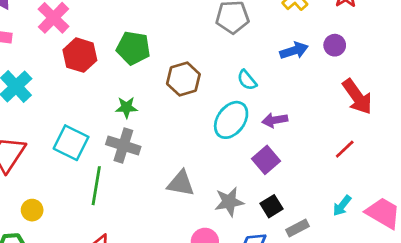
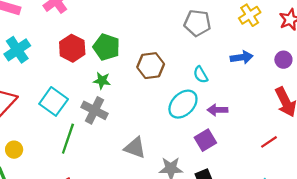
purple circle: (335, 45) -> (283, 60), moved
green pentagon: (133, 48) -> (106, 47), moved
red hexagon: (80, 55) -> (72, 48), moved

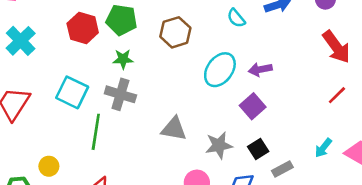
cyan semicircle: (201, 75) -> (236, 18), moved
red line: (269, 142) -> (337, 95), moved
yellow circle: (14, 150) -> (49, 166), moved

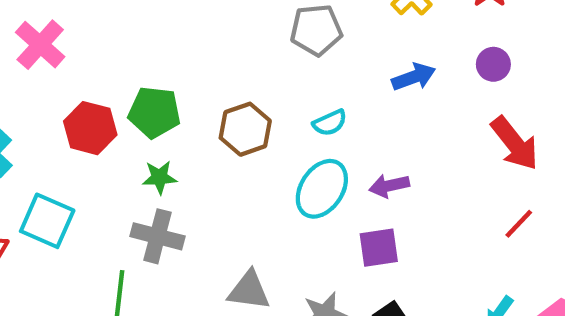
cyan semicircle: (236, 18) -> (330, 123), moved, turned -72
cyan square: (72, 92) -> (47, 221), moved
purple square: (253, 106) -> (379, 248), turned 35

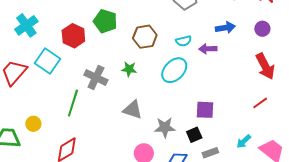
red hexagon: (90, 128) -> (73, 36), moved
green star: (159, 177) -> (129, 69), moved
purple arrow: (389, 186) -> (208, 49), moved
purple square: (379, 248) -> (205, 110), moved

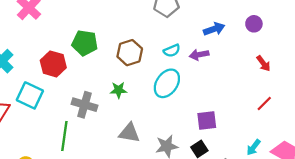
red arrow: (265, 66) -> (263, 63), size x0.6

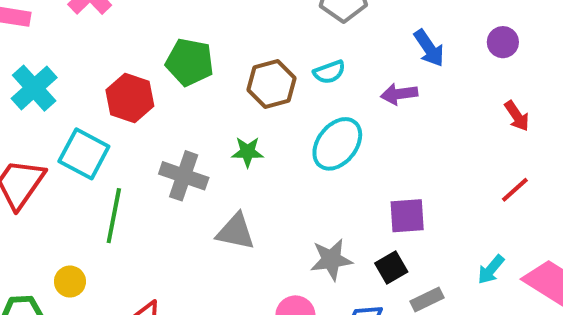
blue arrow: (214, 29) -> (429, 48), turned 72
cyan semicircle: (172, 51) -> (329, 72), moved
gray triangle: (129, 133) -> (236, 232), moved
green line: (64, 136) -> (114, 216), moved

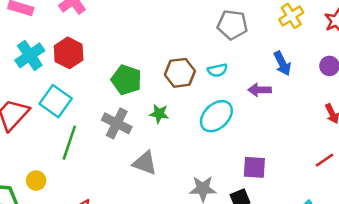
green pentagon: (190, 62) -> (126, 80), moved
red hexagon: (130, 98) -> (69, 53), moved

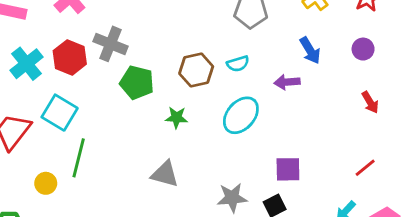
gray cross: (117, 123) -> (110, 44), moved
red line: (325, 160) -> (365, 168), moved
yellow circle: (36, 181) -> (46, 183), moved

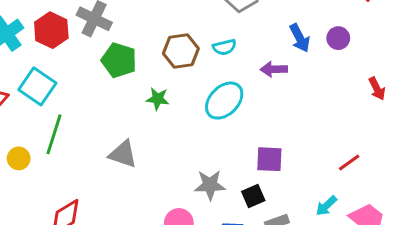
purple circle: (363, 49) -> (338, 38), moved
red arrow: (370, 102) -> (377, 89), moved
gray triangle: (165, 174) -> (123, 154), moved

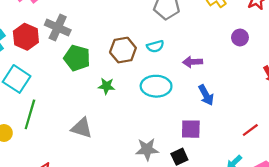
blue arrow: (300, 38) -> (206, 95), moved
cyan ellipse: (224, 101) -> (156, 86), turned 48

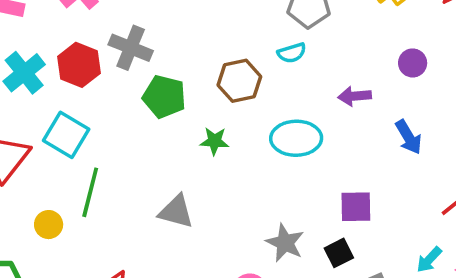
purple circle: (240, 37) -> (413, 63), moved
cyan semicircle: (155, 46) -> (292, 53), moved
blue arrow: (206, 95) -> (409, 137), moved
gray star: (147, 149) -> (285, 243), turned 30

